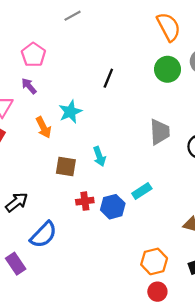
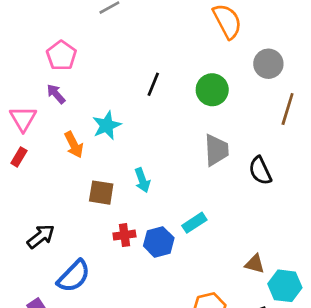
green circle: (168, 69) -> (212, 90), moved

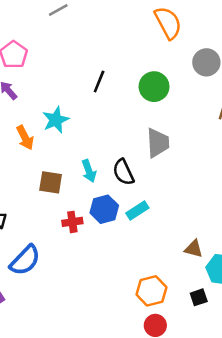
black semicircle: (260, 171) -> (123, 172), moved
blue hexagon: (159, 242) -> (104, 209), moved

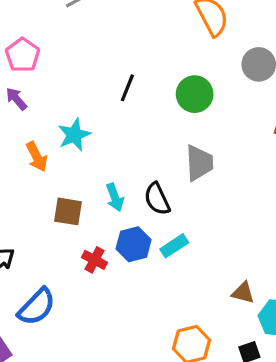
red cross: (72, 222) -> (95, 260), turned 36

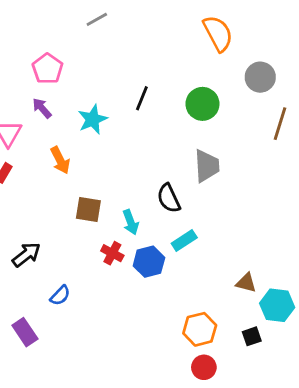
cyan star: (74, 135) -> (93, 119), moved
cyan arrow: (115, 197) -> (131, 222), moved
blue hexagon: (134, 244) -> (149, 262), moved
blue semicircle: (37, 307) -> (60, 295), size x0.6

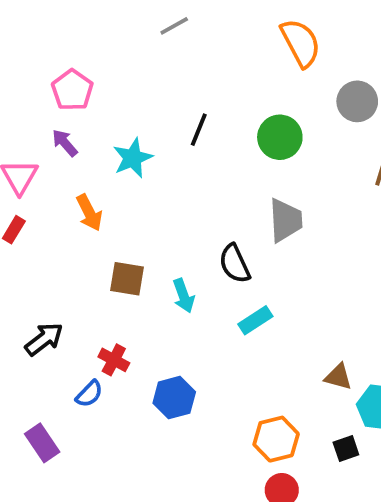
gray line: (97, 19) -> (174, 26), moved
red cross: (112, 253) -> (114, 360), moved
blue hexagon: (149, 262) -> (174, 398), moved

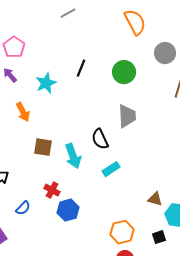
cyan arrow: (184, 296) -> (73, 156), size x1.4
red cross: (114, 360) -> (52, 190), moved

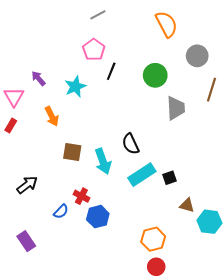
pink pentagon: (14, 47) -> (94, 50), moved
gray trapezoid: (127, 116) -> (176, 108), moved
cyan rectangle: (111, 169) -> (142, 175), size x1.5
blue semicircle: (23, 208) -> (61, 211), moved
black square: (159, 237) -> (170, 178), moved

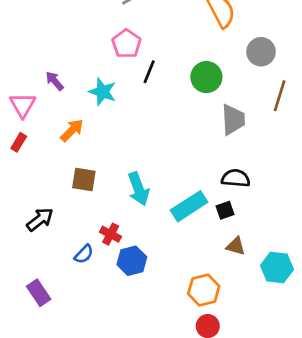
cyan star: (75, 87) -> (103, 92), turned -30
orange arrow: (52, 116) -> (72, 130), turned -108
black semicircle: (131, 144) -> (236, 178), moved, turned 120
brown square: (72, 152) -> (84, 180), moved
brown triangle: (187, 205) -> (236, 246), moved

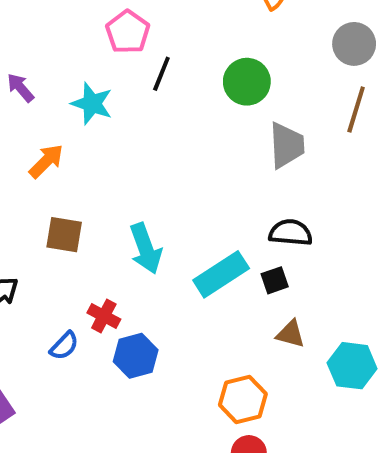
gray circle: (261, 52) -> (354, 44), moved

